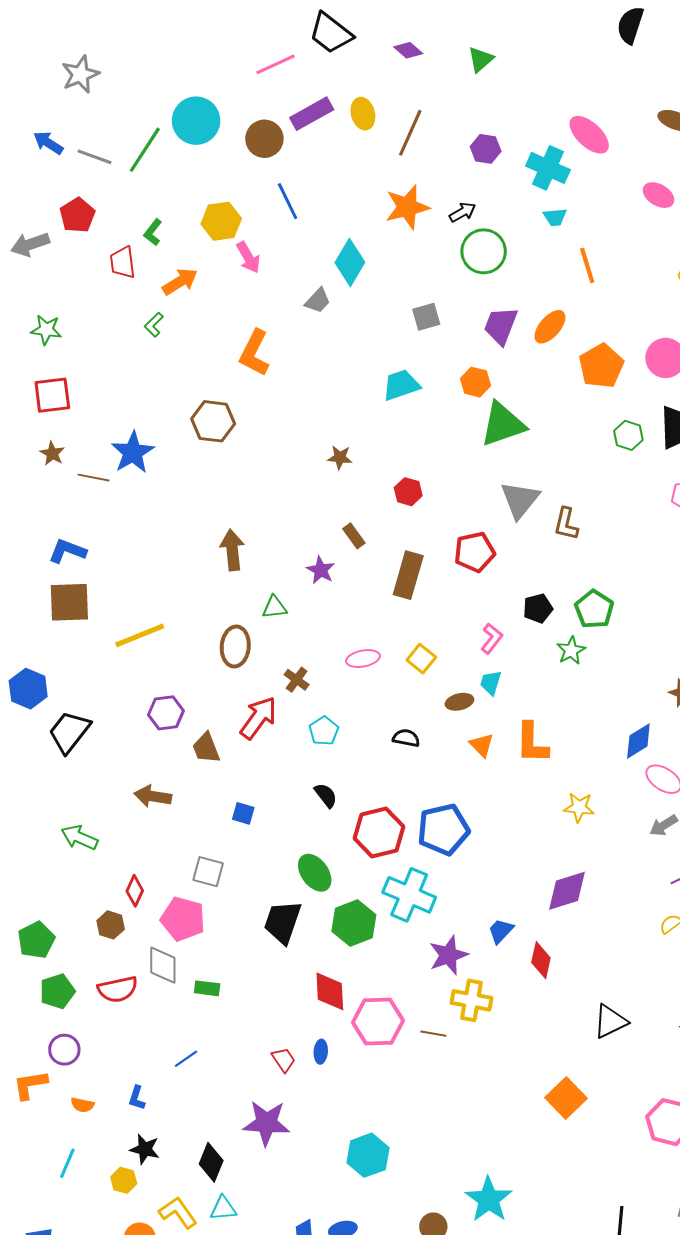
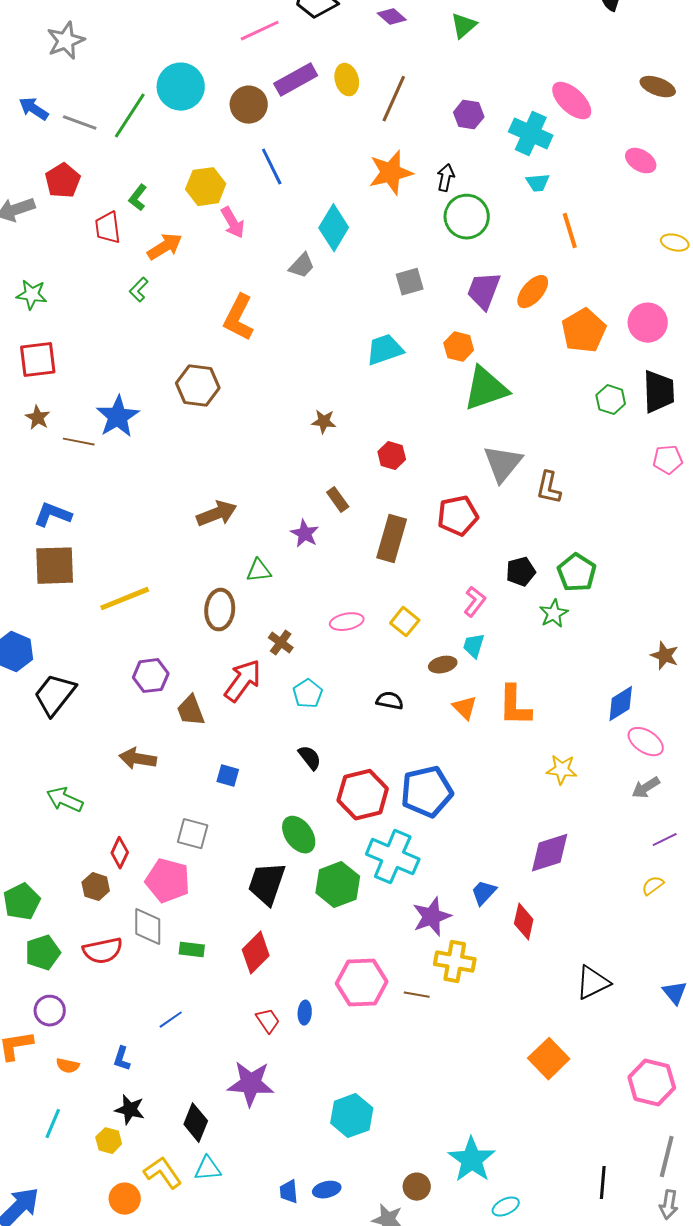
black arrow: (462, 212) -> (446, 178), turned -48
brown arrow: (232, 550) -> (217, 514), turned 75
red diamond: (330, 991) -> (256, 953), moved, turned 48

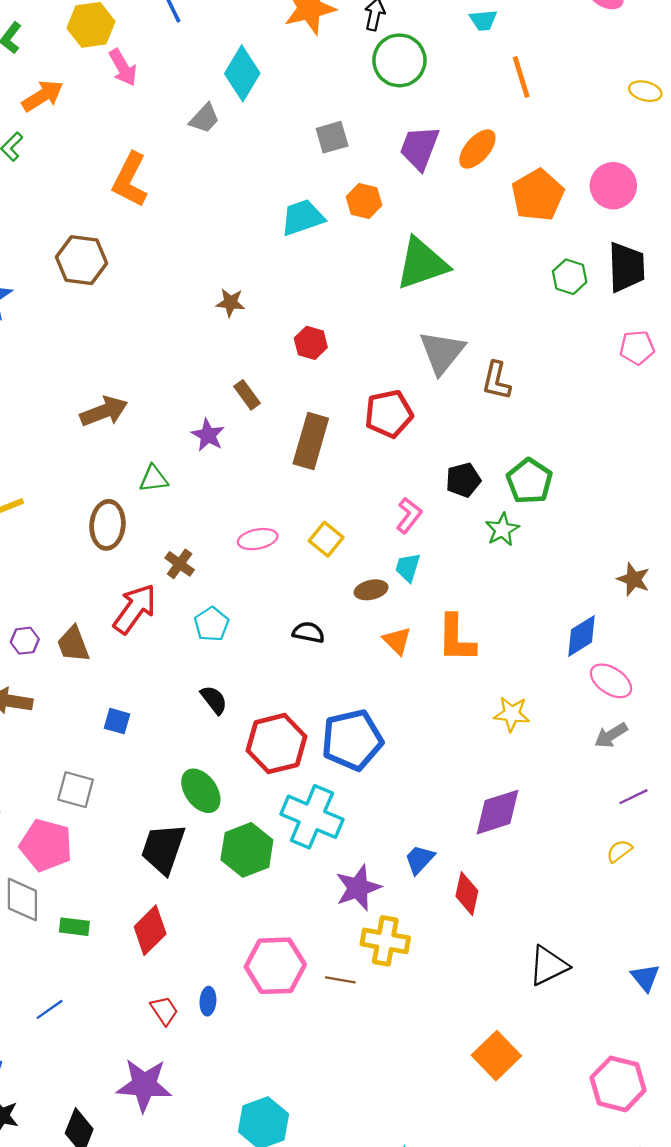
orange hexagon: (459, 347) -> (364, 201), moved
purple hexagon: (151, 676) -> (25, 641), moved, size x0.7

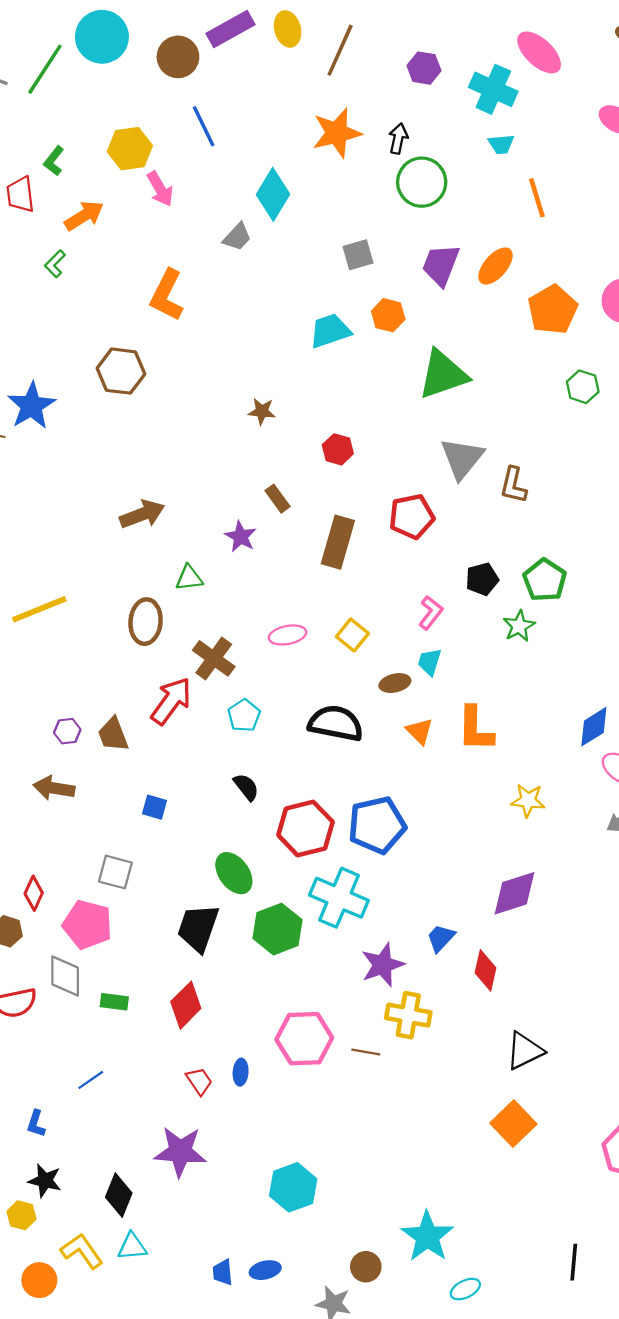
brown cross: (180, 564) -> (214, 658), size x1.5
black semicircle: (308, 632) -> (336, 723), size x1.8
black triangle: (548, 966) -> (525, 1051), moved

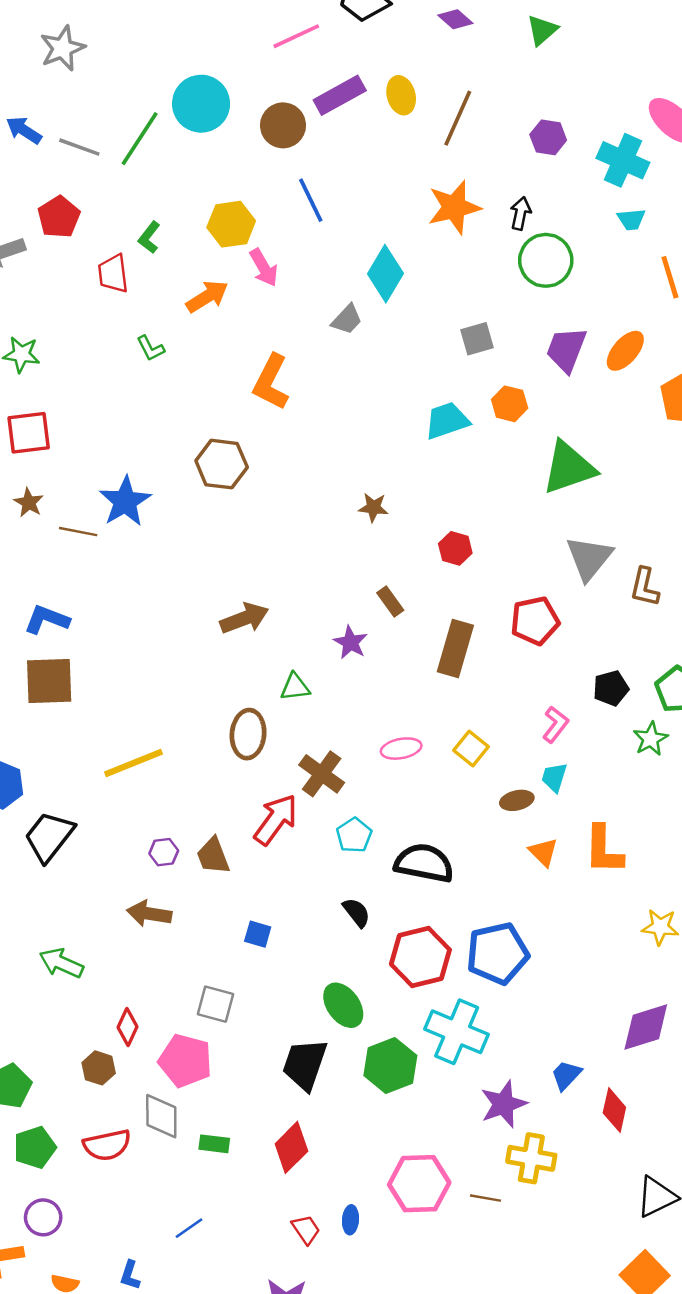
orange arrow: (84, 216) -> (207, 297), moved
green L-shape: (55, 264) -> (150, 348), turned -72
yellow line: (39, 609) -> (134, 763), moved
black semicircle: (336, 723) -> (424, 863), moved

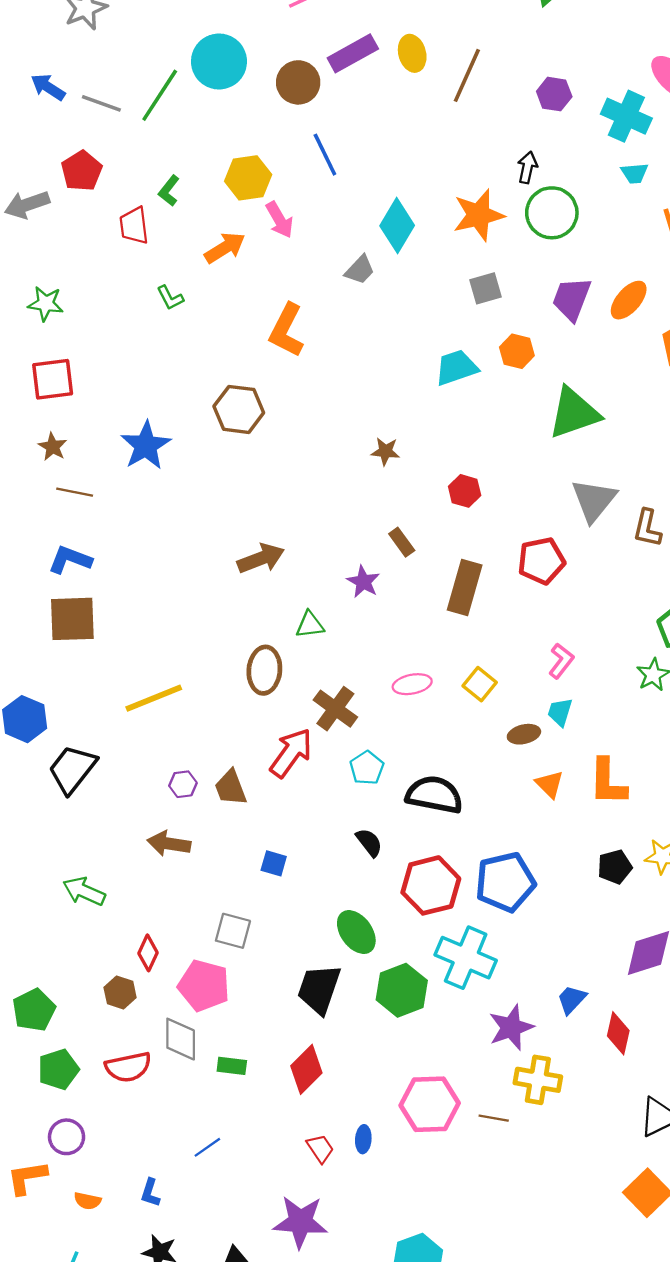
orange star: (454, 207) -> (479, 215), moved
brown line: (78, 532) -> (75, 492), moved
black pentagon: (611, 688) -> (615, 867), moved

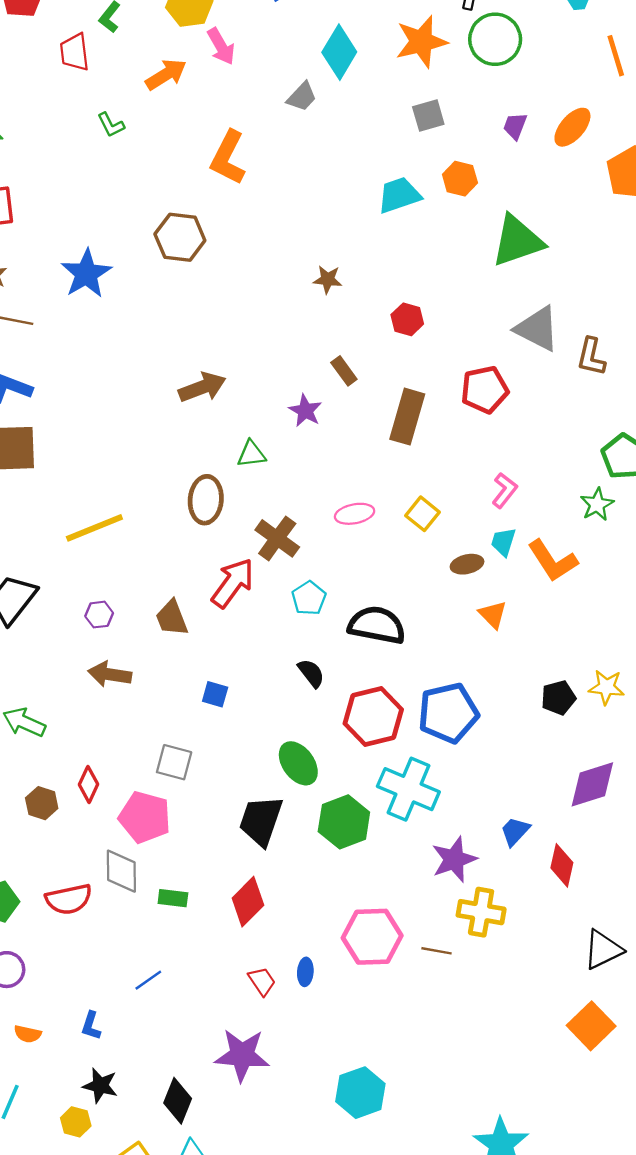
purple trapezoid: (572, 299) -> (515, 126), size x0.6
gray triangle: (594, 500) -> (537, 329), turned -42
orange L-shape: (608, 782) -> (553, 561), moved, turned -34
purple hexagon: (183, 784) -> (99, 615), moved
brown hexagon: (120, 993) -> (42, 803), moved

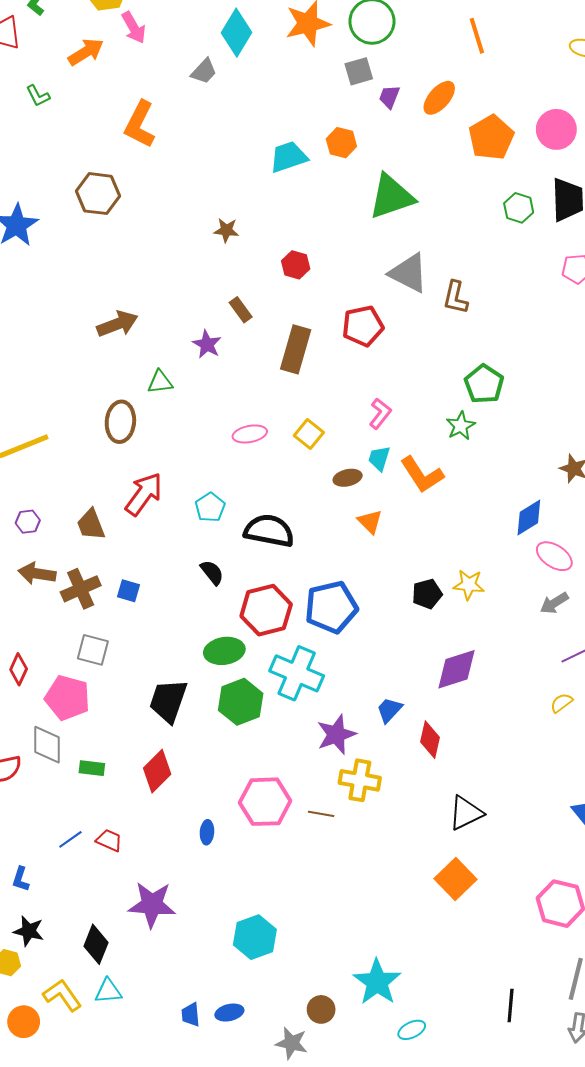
gray square: (428, 115) -> (359, 71), moved
brown cross: (277, 538) -> (81, 589), moved, turned 30
green ellipse: (298, 763) -> (224, 651), moved, turned -63
red trapezoid: (262, 981) -> (109, 840), moved, turned -32

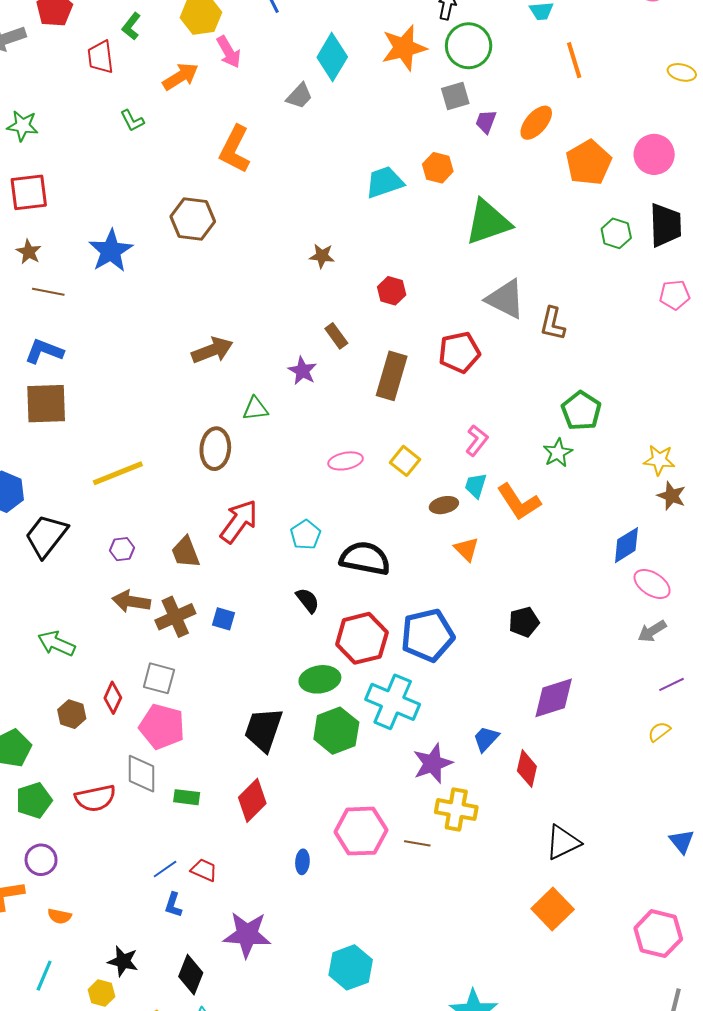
yellow star: (469, 585) -> (659, 460), moved
gray square: (93, 650) -> (159, 678), moved
blue L-shape: (21, 879) -> (173, 905), moved

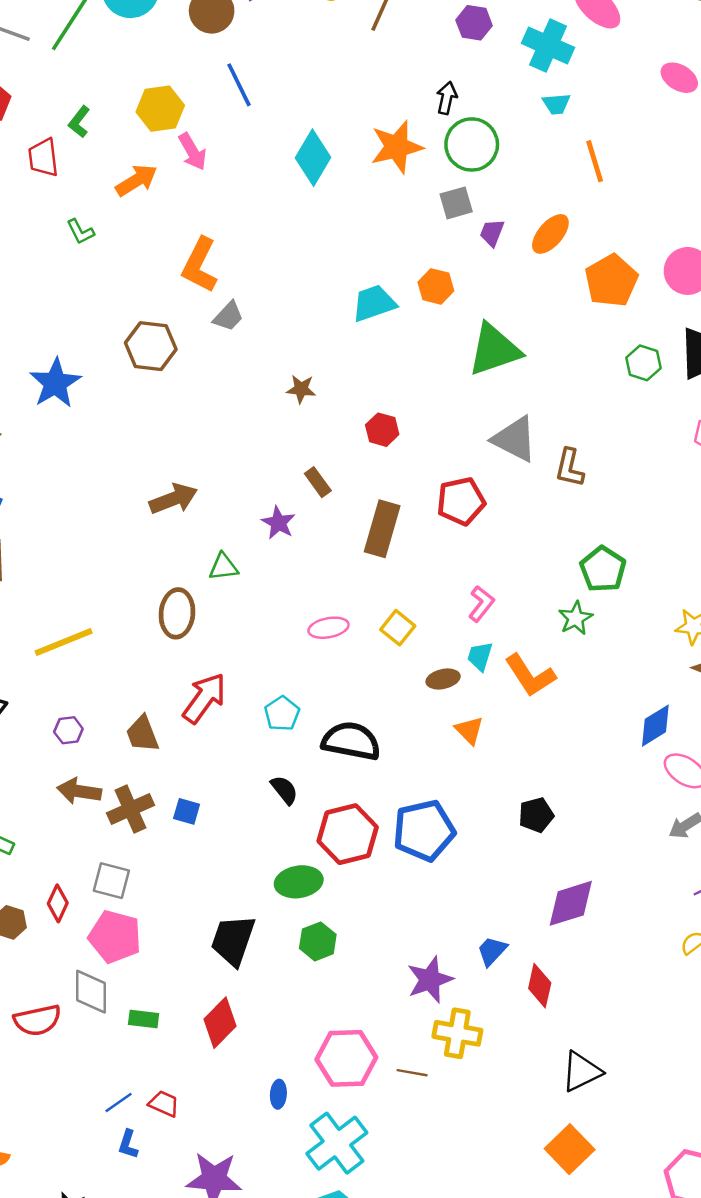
gray trapezoid: (299, 96) -> (228, 316), moved
cyan cross: (393, 702) -> (337, 1143), moved, turned 30
green hexagon: (336, 731) -> (318, 941), size x0.7

